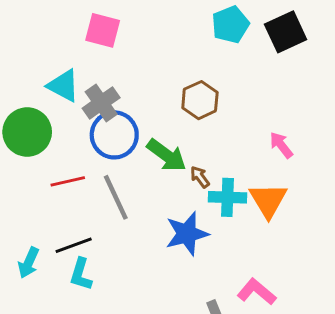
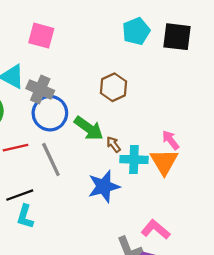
black square: (286, 32) -> (177, 37), turned 32
gray cross: (101, 103) -> (40, 89), turned -32
pink arrow: (281, 145) -> (171, 140), moved

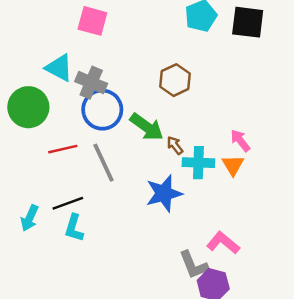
orange triangle: (164, 162) -> (233, 165), size x0.7

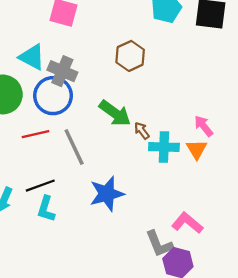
brown hexagon: (175, 80) -> (130, 56), moved
blue circle: (102, 110) -> (53, 96), moved
blue star: (164, 193) -> (107, 194), moved

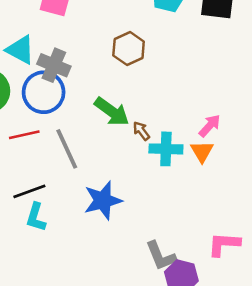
pink arrow: (204, 126) -> (210, 126), turned 80
pink L-shape: (187, 223) -> (224, 244), moved, turned -36

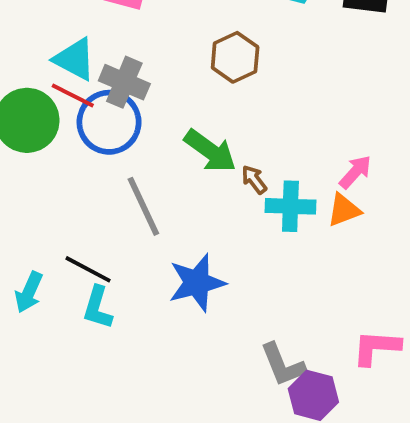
red line: (24, 135) -> (73, 96), moved, turned 40
orange triangle: (202, 151) -> (344, 210), turned 40
black line: (29, 191) -> (88, 269), turned 48

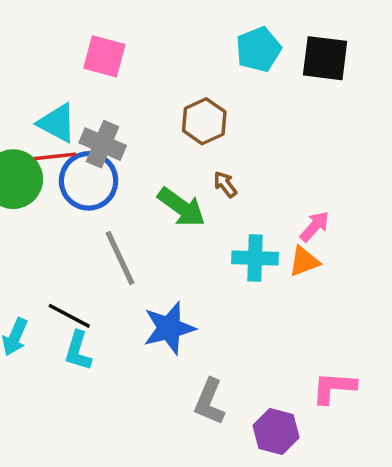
red line: (73, 96) -> (55, 156), turned -33
brown arrow: (254, 180) -> (225, 184), moved
gray L-shape: (283, 365) -> (209, 402), moved, turned 45

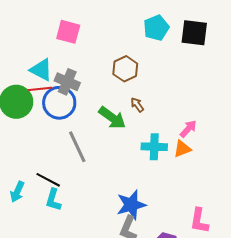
blue star: (169, 328) -> (131, 205), moved
pink L-shape: (334, 388) -> (199, 221), turned -84

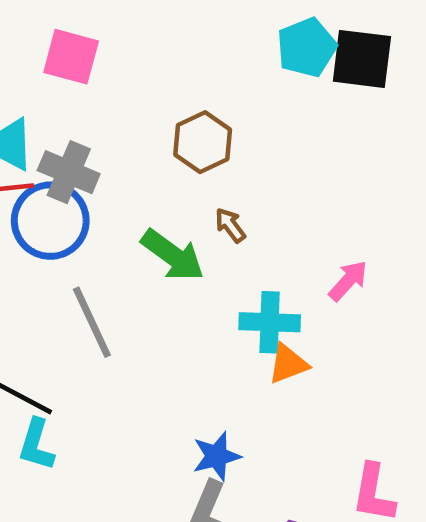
cyan pentagon: (156, 28) -> (307, 47), moved
orange triangle: (182, 149) -> (288, 364), moved
blue star: (131, 205) -> (216, 456), size x0.7

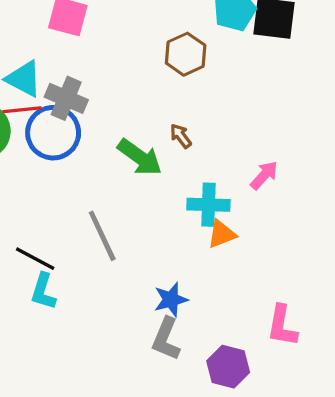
brown hexagon: (203, 142) -> (186, 54), moved
gray line: (92, 322) -> (102, 236), moved

